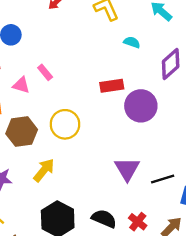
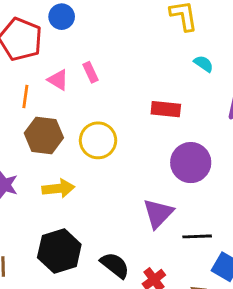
purple circle: (141, 106) -> (191, 163), moved
yellow arrow: (44, 170) -> (58, 188), turned 30

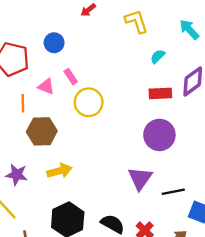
blue circle: (62, 17) -> (54, 43), moved
cyan semicircle: (204, 64) -> (158, 56), turned -70
red rectangle: (166, 109) -> (160, 93), moved
yellow circle: (98, 140) -> (89, 102), moved

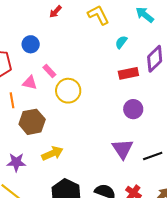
purple circle: (159, 135) -> (133, 109), size x0.7

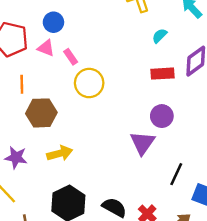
pink triangle: (30, 83) -> (46, 48), moved
purple triangle: (122, 149) -> (143, 143), moved
black line: (153, 156) -> (176, 174), turned -54

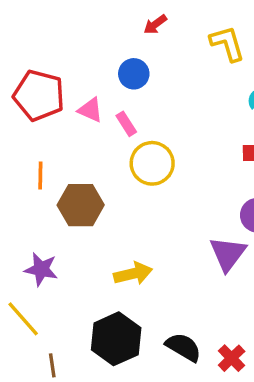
blue circle: (53, 22) -> (134, 74), moved
orange line: (22, 84) -> (40, 175), moved
yellow arrow: (60, 153) -> (133, 274), moved

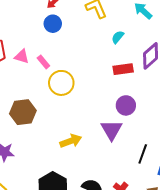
blue circle: (134, 74) -> (53, 24), moved
yellow arrow: (133, 274) -> (71, 141), moved

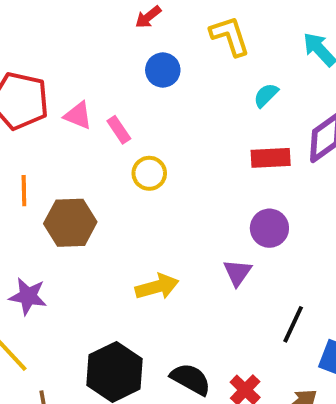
blue circle: (53, 24) -> (163, 70), moved
yellow circle: (61, 83) -> (149, 173), size x0.7
purple triangle: (111, 130) -> (237, 273), size x0.7

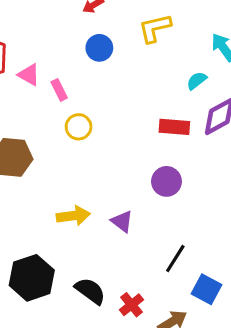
yellow L-shape: (230, 36) -> (155, 28), turned -92
cyan semicircle: (266, 95) -> (197, 81), moved
purple triangle: (237, 273) -> (122, 221), moved, turned -35

